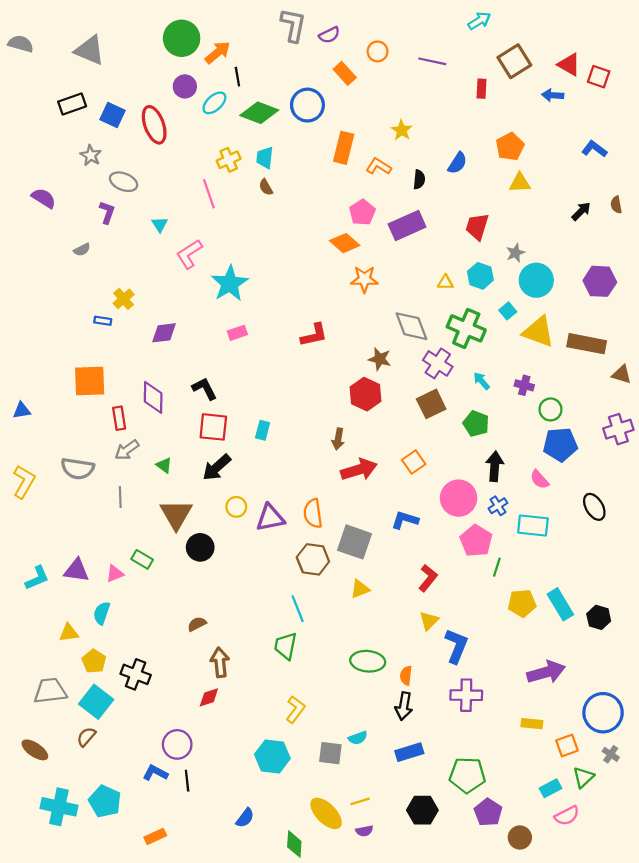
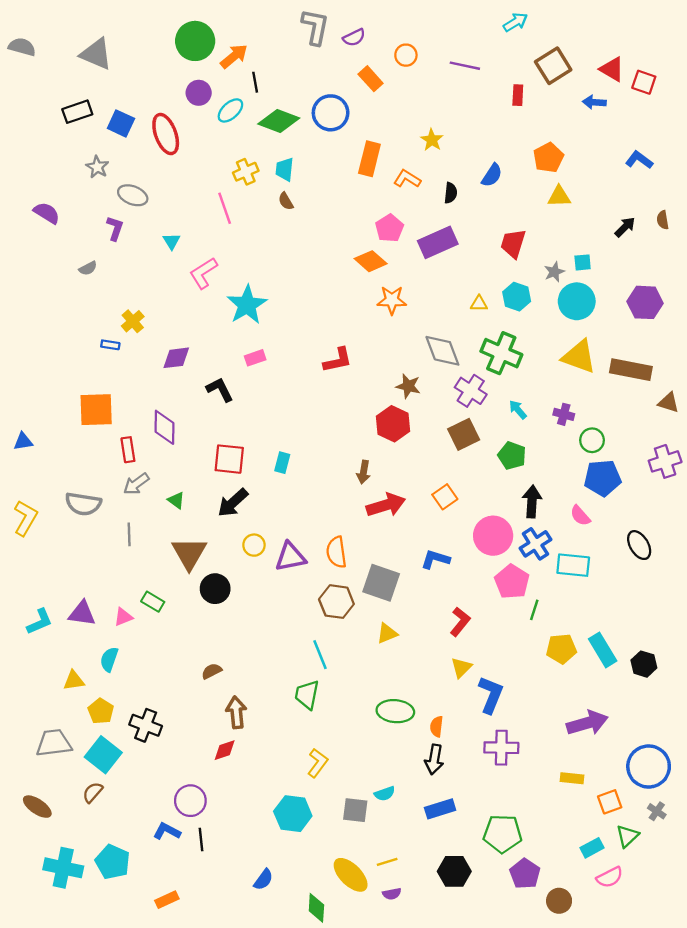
cyan square: (508, 311) -> (583, 262), moved, turned 35
black L-shape: (205, 389) -> (220, 390), moved
blue cross: (498, 506) -> (535, 544), size x1.5

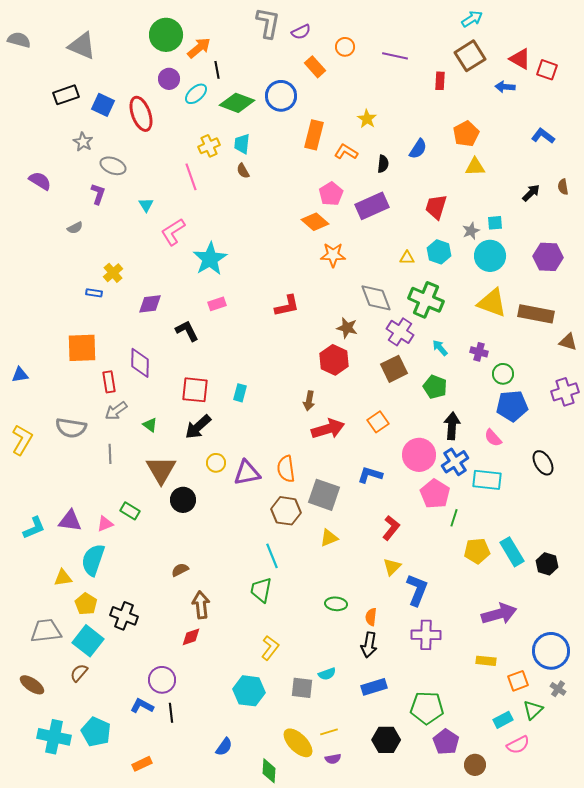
cyan arrow: (515, 22) -> (472, 19), moved
cyan semicircle: (109, 659) -> (93, 560), size x1.5
green ellipse: (395, 711) -> (336, 604), size x0.7

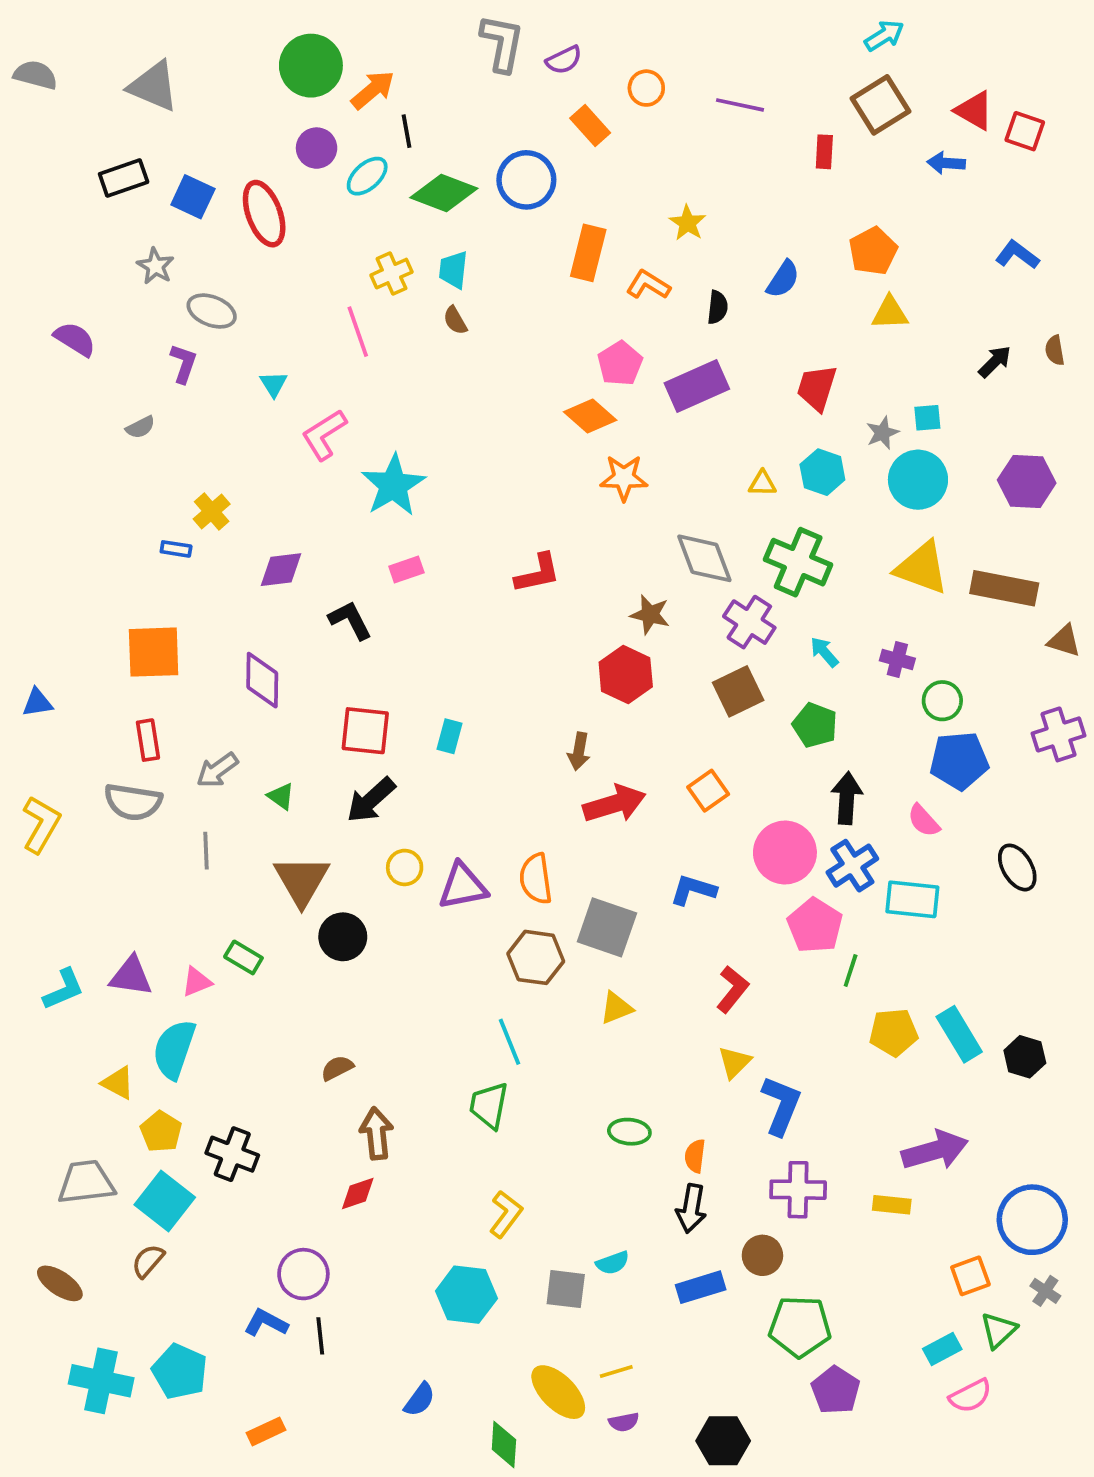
red rectangle: (109, 382) -> (148, 740), moved
yellow triangle: (63, 578) -> (118, 1083), turned 36
yellow rectangle: (486, 661) -> (892, 1205), moved
black hexagon: (386, 740) -> (723, 1441), moved
brown circle: (475, 765) -> (762, 1255), moved

